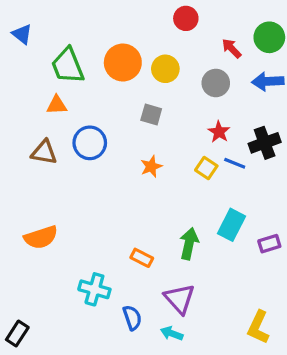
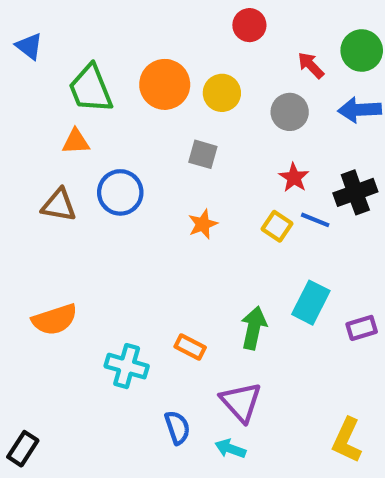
cyan cross: (94, 289) -> (127, 366), moved

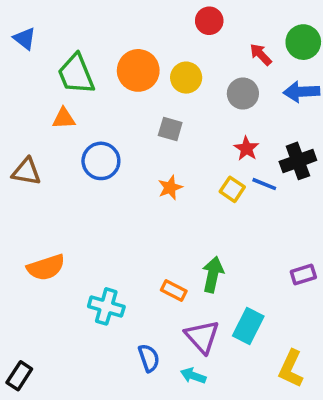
brown triangle: (59, 205) -> (26, 172), moved
cyan rectangle: (311, 303) -> (248, 326), moved
orange rectangle: (190, 347) -> (174, 291), moved

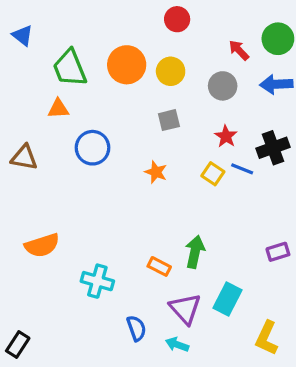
red circle: (209, 21) -> (177, 19), moved
gray square: (170, 129) -> (169, 120), moved, turned -30
orange star: (170, 188) -> (156, 172), turned -30

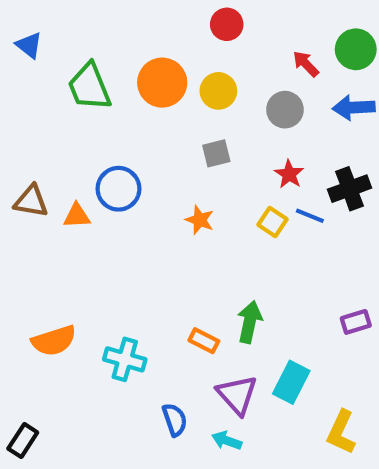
orange triangle: (58, 109) -> (77, 216), moved
orange semicircle: (42, 245) -> (54, 341), moved

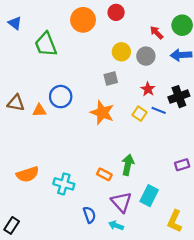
orange circle: (162, 83) -> (83, 20), moved
yellow circle: (218, 91) -> (121, 52), moved
orange star: (200, 220) -> (102, 113), size x1.6

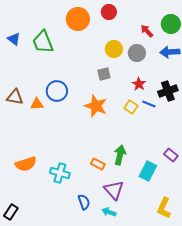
blue triangle: (15, 23) -> (14, 39), moved
purple rectangle: (182, 165) -> (171, 155), turned 56
cyan rectangle: (149, 196) -> (148, 171), moved

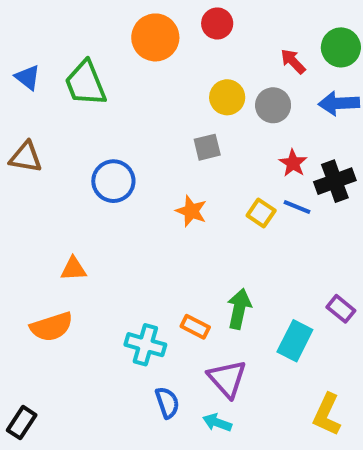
red star: (139, 84) -> (293, 163), moved
brown triangle: (15, 97) -> (26, 157), moved
orange triangle: (37, 104) -> (74, 269), moved
orange star: (96, 106) -> (191, 211), size x0.7
cyan cross: (60, 173) -> (145, 345), moved

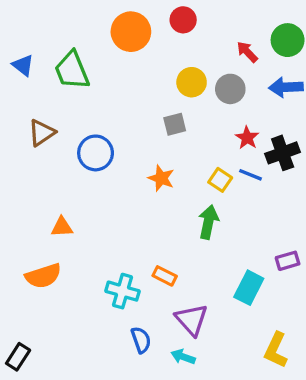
brown triangle: (26, 157) -> (42, 133), moved, turned -44
green arrow: (239, 309) -> (208, 222), moved
purple rectangle: (341, 309) -> (288, 261), turned -55

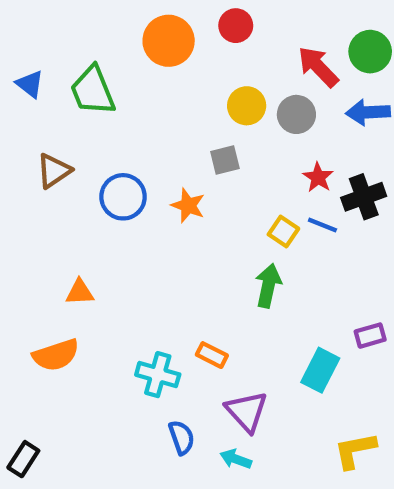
red arrow: (247, 52) -> (318, 67), size x1.5
orange star: (161, 178) -> (188, 205), moved
yellow L-shape: (276, 350) -> (355, 450), turned 54

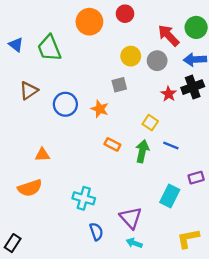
black cross: (364, 197) -> (193, 87), moved
blue line: (322, 225) -> (171, 146), moved
orange rectangle: (212, 355) -> (112, 144), moved
cyan arrow: (236, 459) -> (134, 243), moved

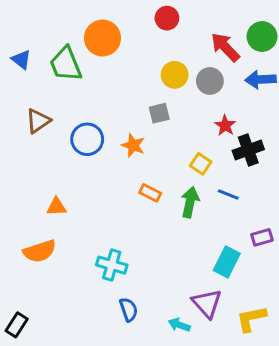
orange circle: (89, 22) -> (103, 38), moved
black cross: (193, 87) -> (248, 150), moved
purple triangle: (131, 218) -> (207, 303), moved

